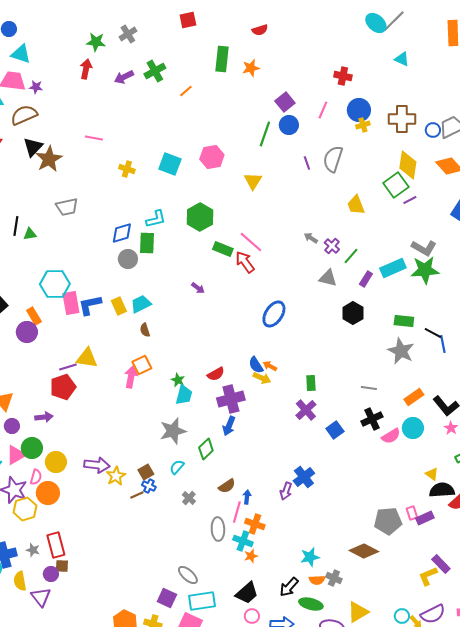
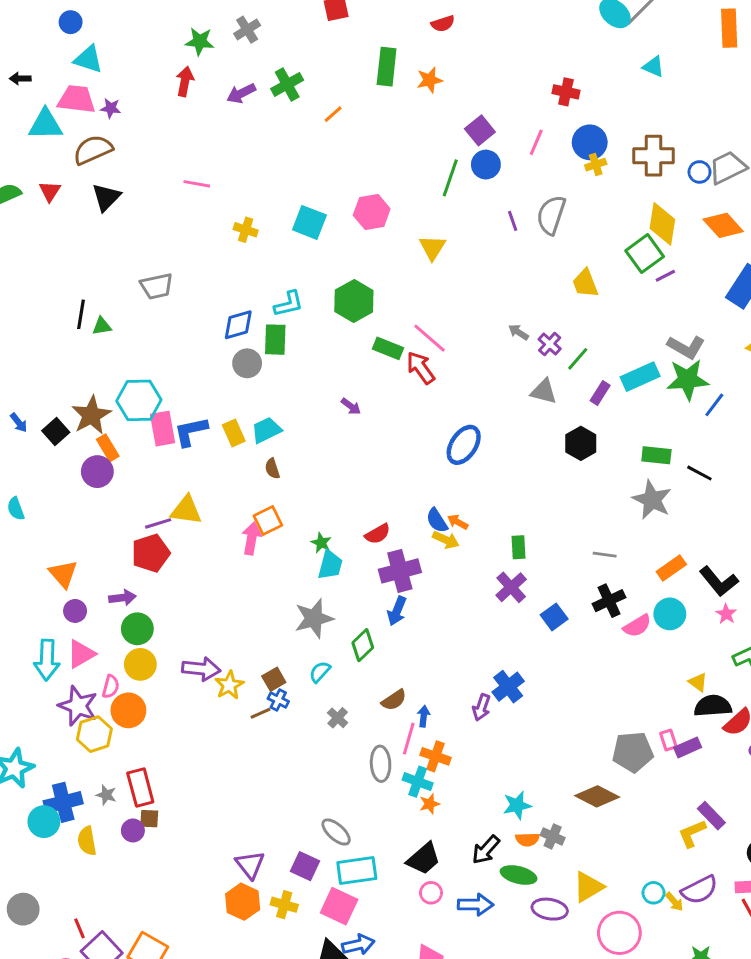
brown star: (49, 159) -> (91, 415), moved
blue line: (443, 344) -> (714, 405), moved, turned 48
green circle: (32, 448) -> (137, 629), moved
purple triangle: (41, 597) -> (250, 865), moved

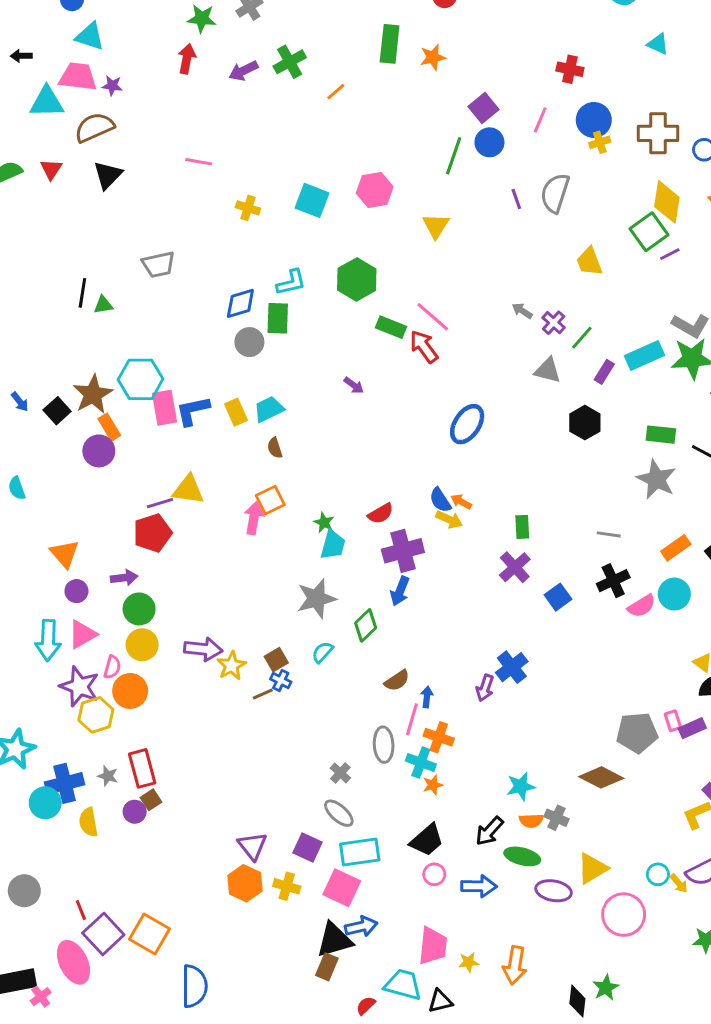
gray cross: (338, 718) -> (340, 773), moved
brown square: (149, 819) -> (151, 800), turned -36

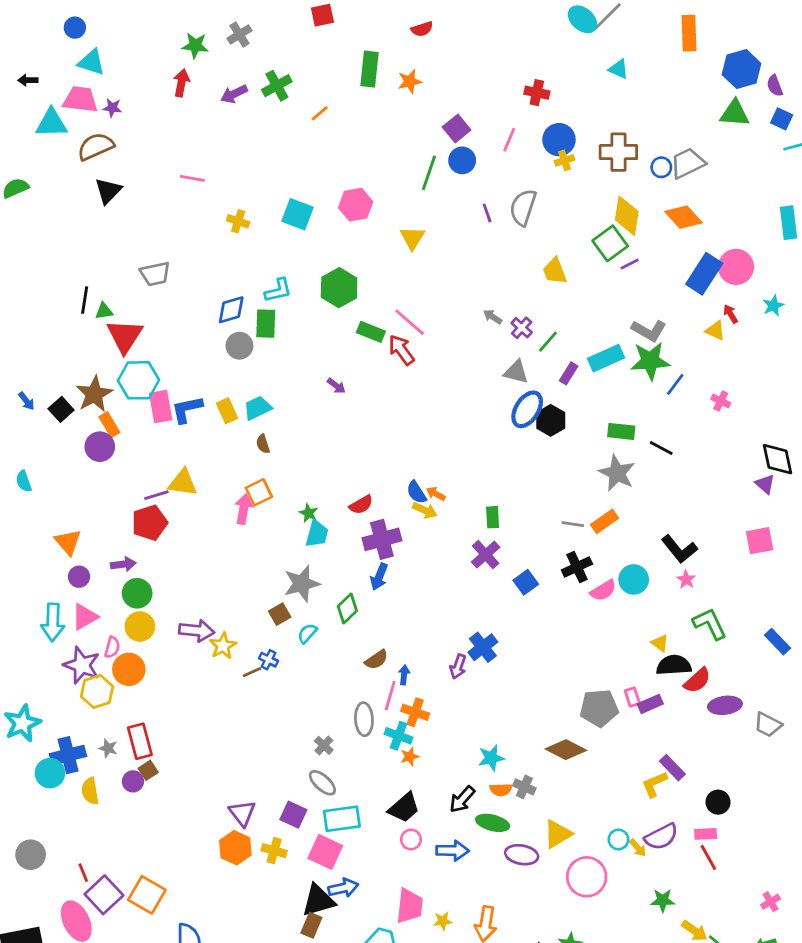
red triangle: (51, 169) -> (125, 336), moved, size x1.8
blue ellipse: (467, 424) -> (527, 409), moved
orange rectangle: (676, 548) -> (605, 521), moved
brown square: (276, 660) -> (280, 614), moved

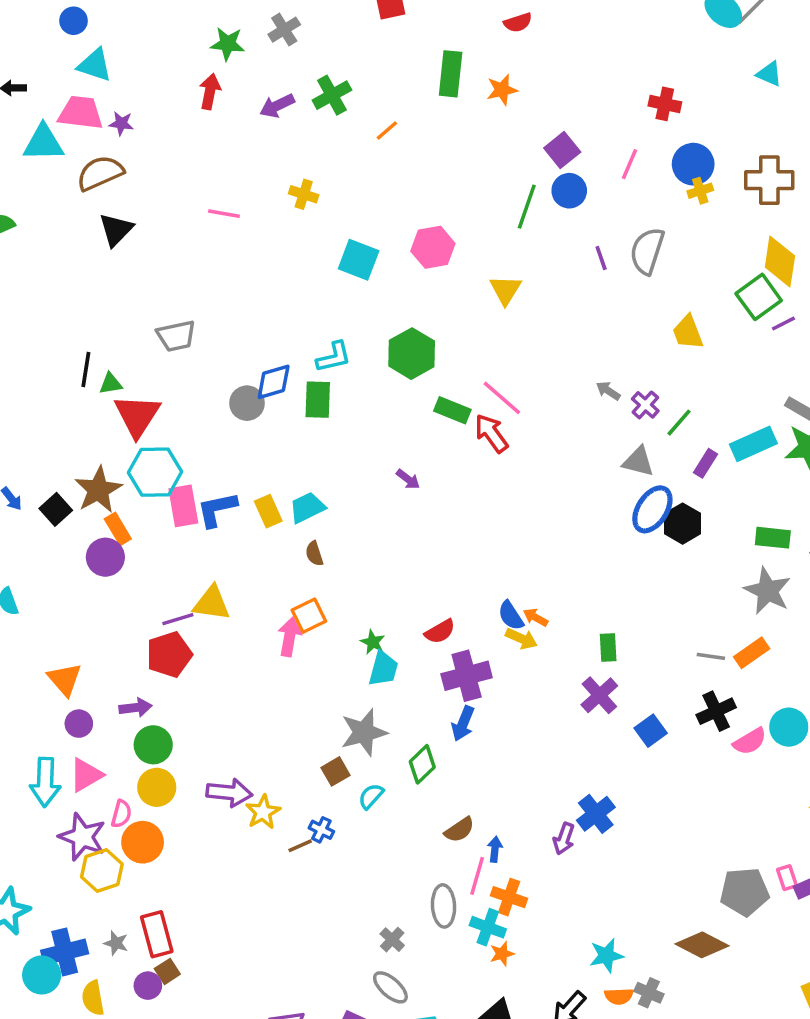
yellow cross: (238, 221) -> (304, 194), moved
gray circle: (239, 346) -> (247, 403), moved

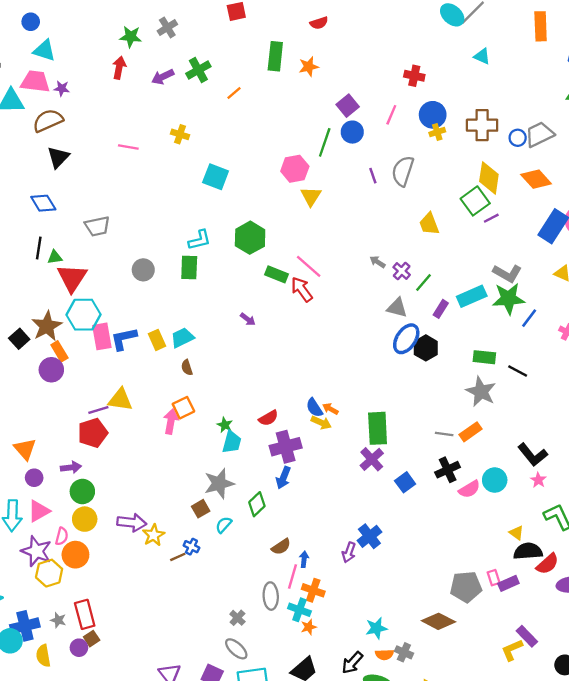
pink hexagon: (433, 247) -> (295, 169), moved
blue diamond: (274, 382) -> (43, 203), moved, turned 75
green rectangle: (608, 647) -> (378, 428), size x1.8

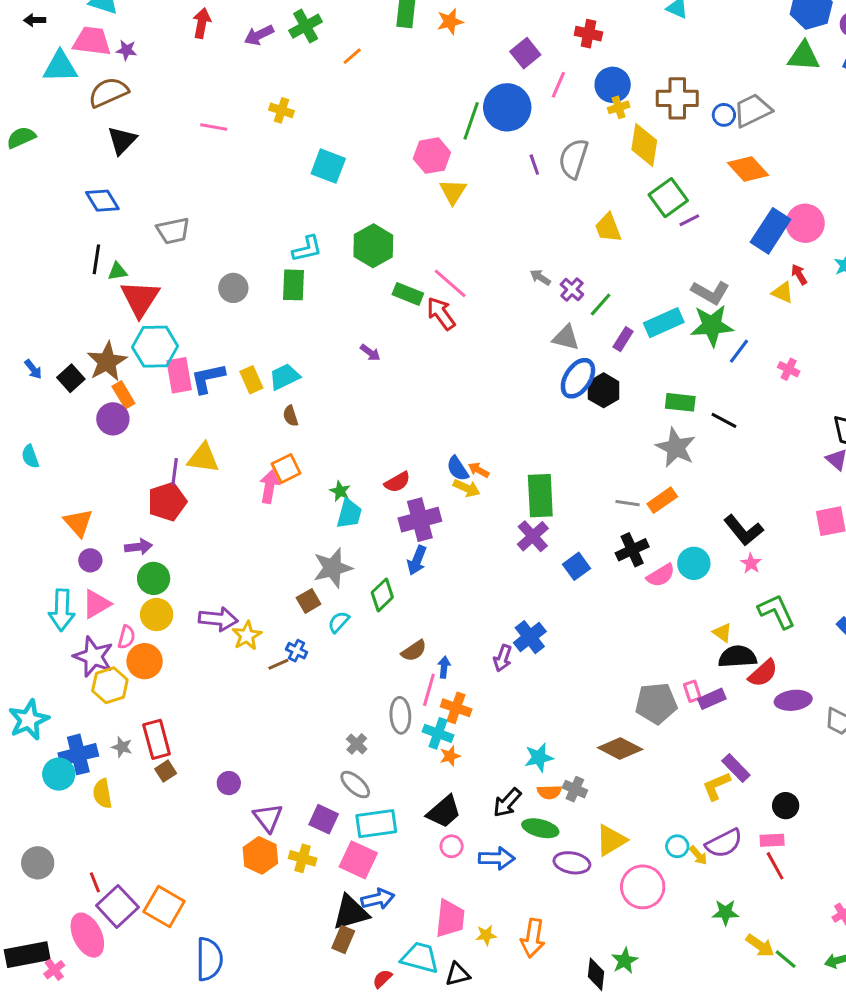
purple square: (348, 106) -> (525, 53), moved
blue circle: (352, 132) -> (507, 107), size x1.6
yellow diamond: (489, 178) -> (644, 145), moved
purple line: (98, 410) -> (175, 472), turned -66
purple circle: (79, 648) -> (229, 783), moved

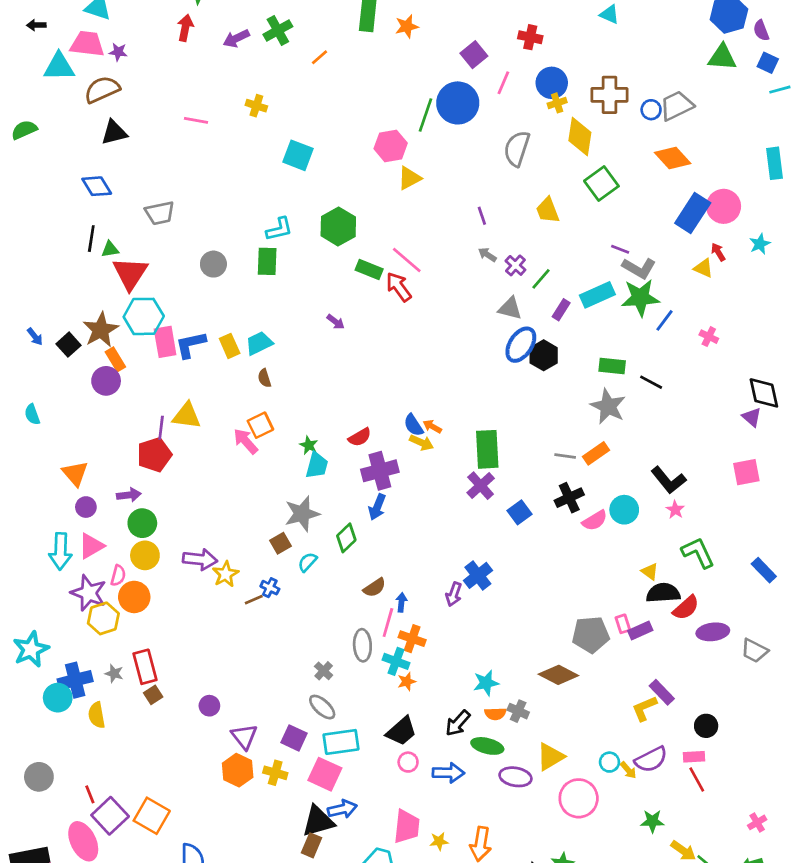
black triangle: (122, 140) -> (114, 132), turned 32
purple line: (534, 165) -> (482, 216), moved
yellow triangle: (453, 192) -> (409, 178), turned 30
purple line: (689, 220) -> (620, 249), moved, turned 48
pink arrow: (269, 487) -> (246, 441), turned -52

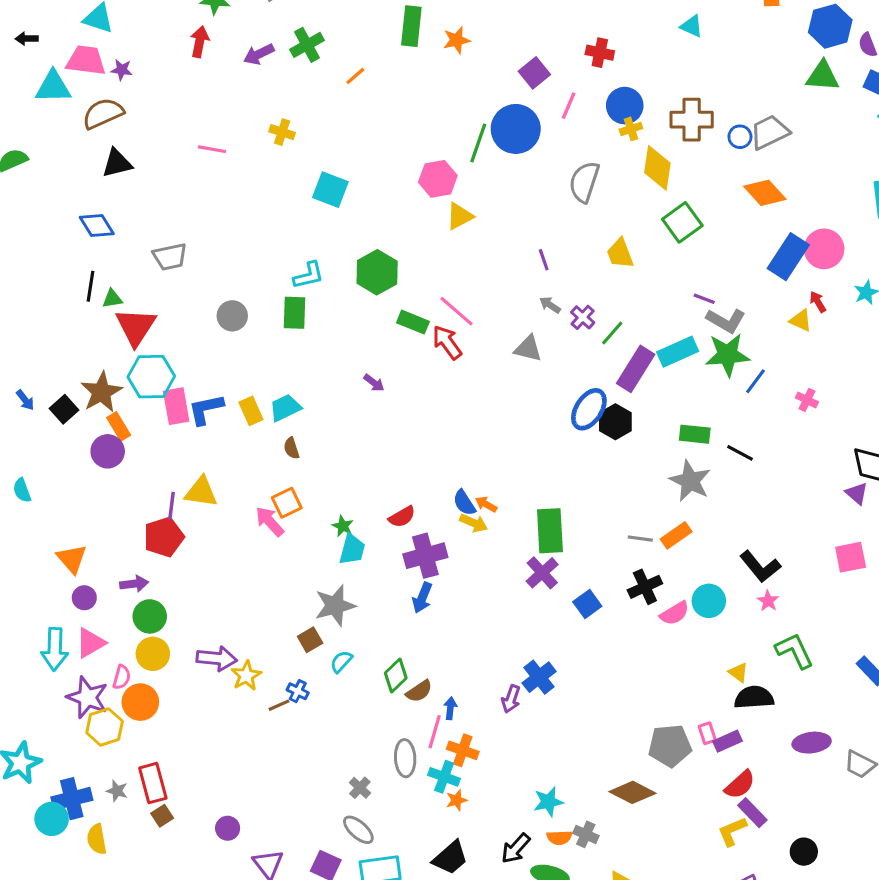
gray triangle: (510, 308) -> (528, 349), moved
purple rectangle: (561, 310) -> (636, 369), size x1.8
green diamond: (346, 538) -> (396, 676), moved
red semicircle: (686, 608) -> (740, 785), moved

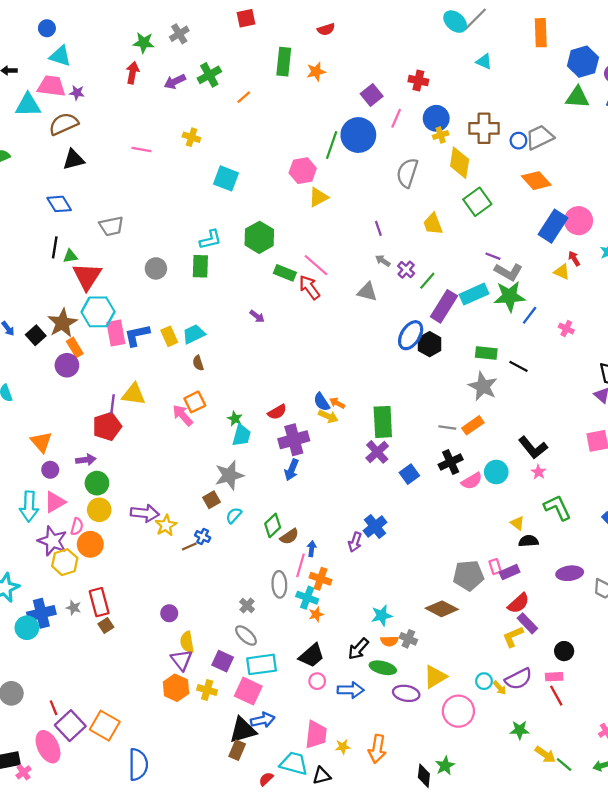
black semicircle: (754, 697) -> (528, 541), size x0.7
purple circle: (228, 828) -> (169, 613), moved
yellow semicircle: (97, 839) -> (187, 642), moved

